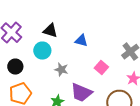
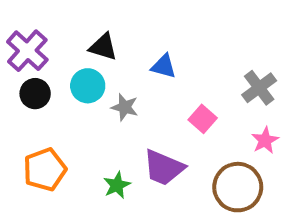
black circle: (15, 67) -> (35, 94), moved
gray star: (61, 70) -> (125, 107), moved

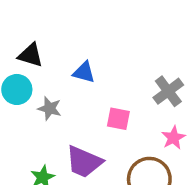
pink square: (203, 119) -> (118, 119), turned -30

